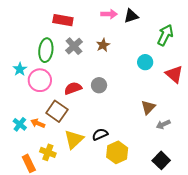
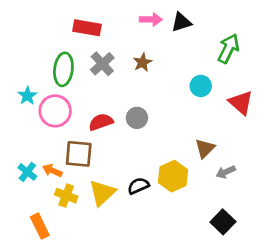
brown square: (57, 111) -> (79, 154), turned -30
yellow cross: (48, 152) -> (66, 196), moved
yellow hexagon: (117, 152) -> (173, 176), moved

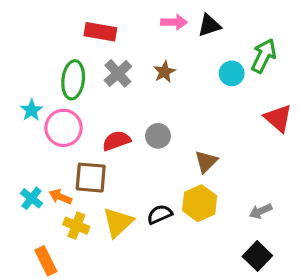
cyan circle: (201, 86) -> (232, 73), moved
brown triangle: (205, 148) -> (206, 162), moved
gray arrow: (226, 172) -> (261, 211), moved

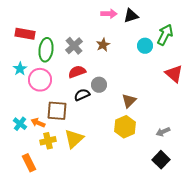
red rectangle: (100, 32) -> (25, 34), moved
red semicircle: (116, 141) -> (77, 72), moved
black semicircle: (160, 214) -> (82, 95), moved
yellow cross: (76, 226) -> (48, 141), turned -35

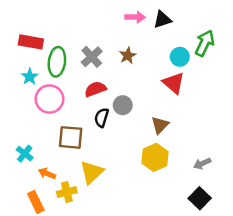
cyan star: (20, 69) -> (30, 77), moved
red triangle: (174, 74) -> (174, 83), moved
black semicircle: (82, 95) -> (102, 118), turned -49
orange arrow: (38, 123) -> (47, 173), moved
yellow cross: (48, 141) -> (67, 192), moved

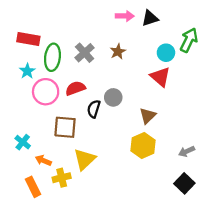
red semicircle: (95, 89) -> (75, 88), moved

